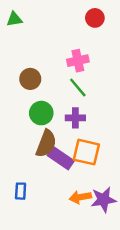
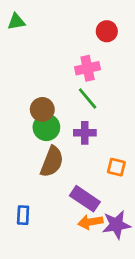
red circle: (95, 18) -> (107, 31), moved
brown circle: (30, 79) -> (42, 109), moved
orange square: (86, 152) -> (116, 167), moved, size x0.6
purple rectangle: (61, 158) -> (85, 199), moved

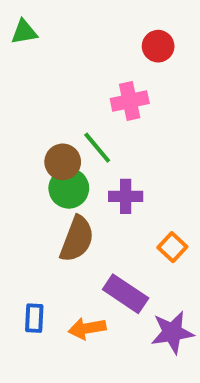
green line: (88, 98) -> (97, 148), moved
orange square: (116, 167) -> (172, 247), turned 30
orange arrow: (90, 222) -> (87, 328), moved

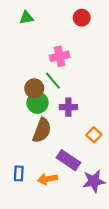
green triangle: (24, 32) -> (26, 18), moved
red circle: (158, 46) -> (82, 18), moved
pink cross: (130, 101) -> (60, 56), moved

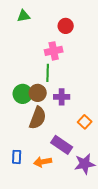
red circle: (82, 18) -> (66, 26), moved
green line: (53, 81) -> (48, 73), turned 42
brown circle: (34, 88) -> (38, 93), moved
green circle: (38, 103) -> (23, 94), moved

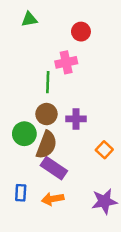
green line: (48, 73) -> (48, 82), moved
green circle: (23, 94) -> (24, 134), moved
purple rectangle: (62, 145) -> (54, 168), moved

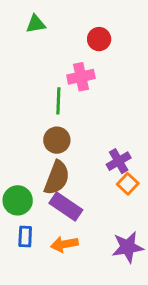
purple cross: (76, 119) -> (119, 161), moved, turned -30
green circle: (24, 134) -> (18, 200), moved

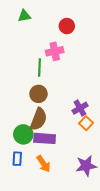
green circle: (18, 200) -> (23, 134), moved
purple rectangle: (66, 206) -> (45, 138), turned -30
orange arrow: (64, 244) -> (44, 164), turned -114

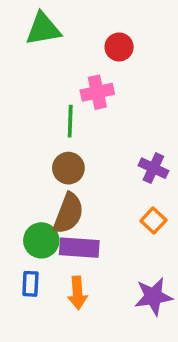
green triangle: (24, 16) -> (43, 29), size x1.5
purple cross: (80, 108) -> (153, 168), moved, turned -35
orange arrow: (44, 164) -> (77, 293), turned 30

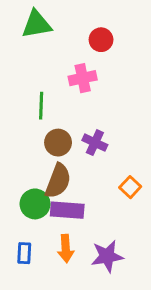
green line: (70, 121) -> (41, 106), moved
purple cross: (153, 168) -> (95, 143), moved
blue rectangle: (30, 284) -> (24, 253), moved
purple star: (153, 296) -> (107, 256), moved

